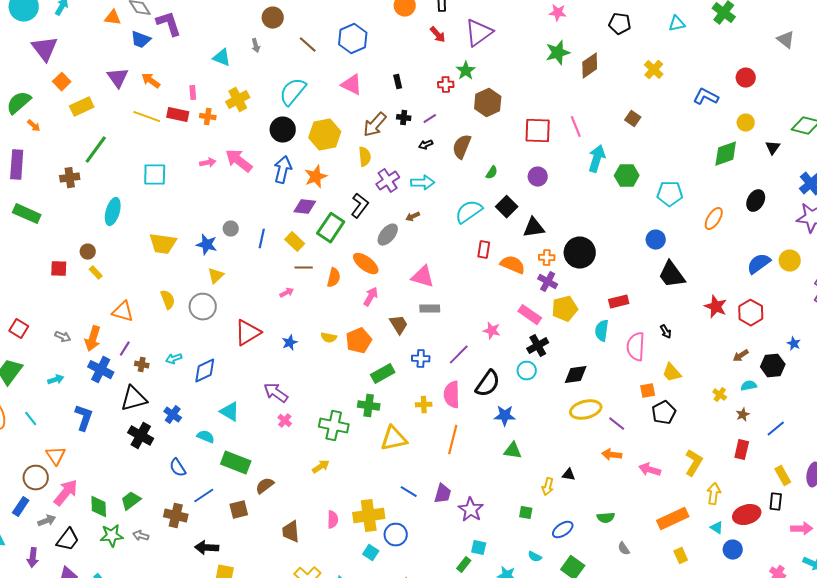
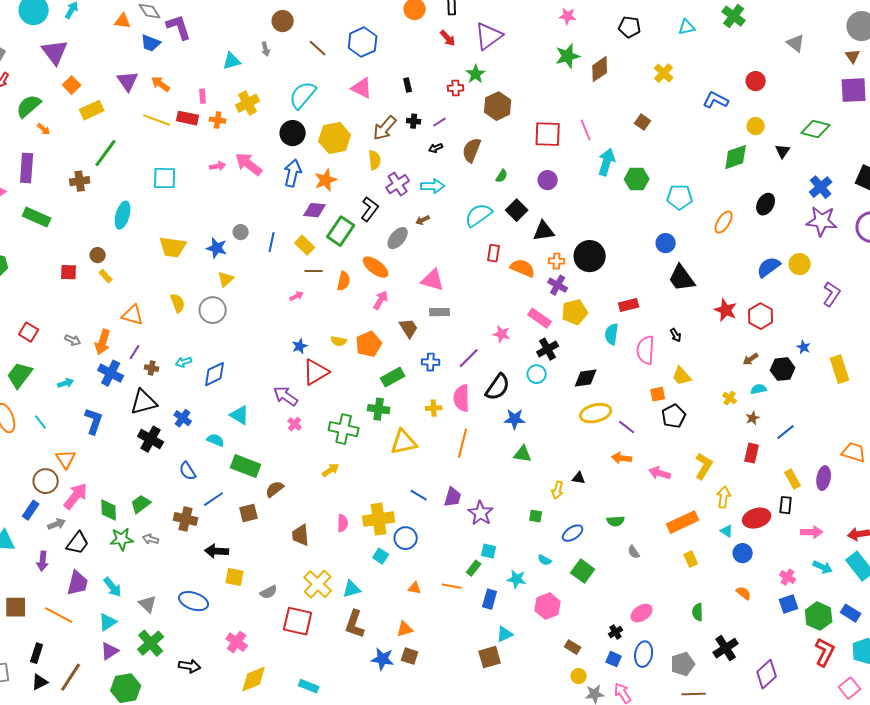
cyan triangle: (222, 58) -> (232, 61), turned -36
red triangle: (248, 333) -> (316, 372), moved

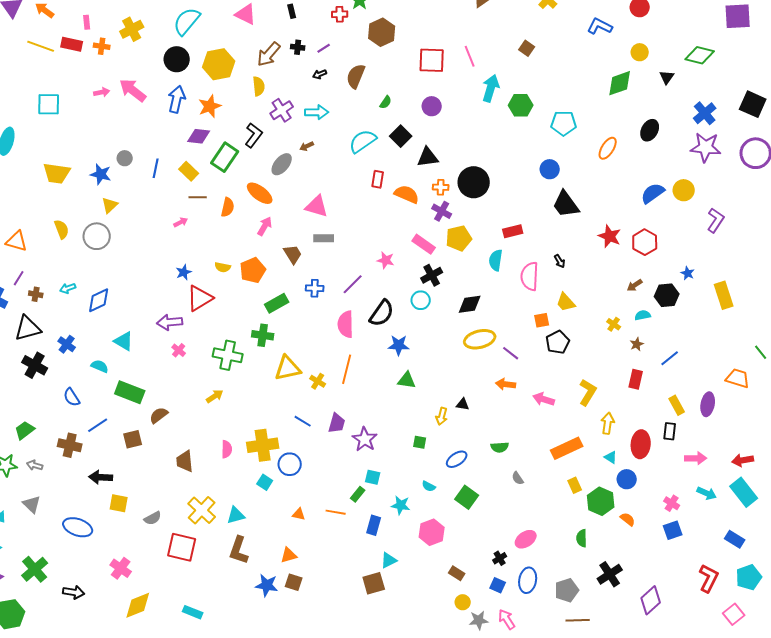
purple arrow: (286, 396) -> (170, 322), turned -40
yellow cross: (434, 408) -> (318, 381), moved, turned 35
red ellipse: (757, 518) -> (641, 444), turned -68
gray triangle: (148, 604) -> (32, 504), moved
green hexagon: (819, 616) -> (601, 501), moved

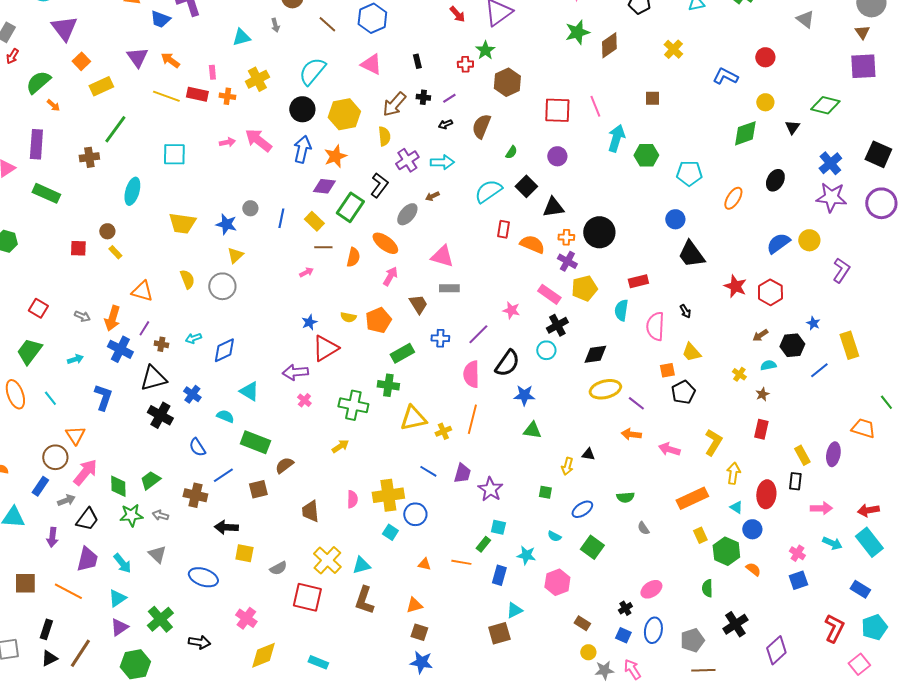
brown square: (527, 48) -> (652, 98), turned -35
blue line: (670, 358) -> (819, 370), moved
yellow cross: (318, 381) -> (443, 431), turned 35
blue star: (267, 585) -> (421, 662), moved

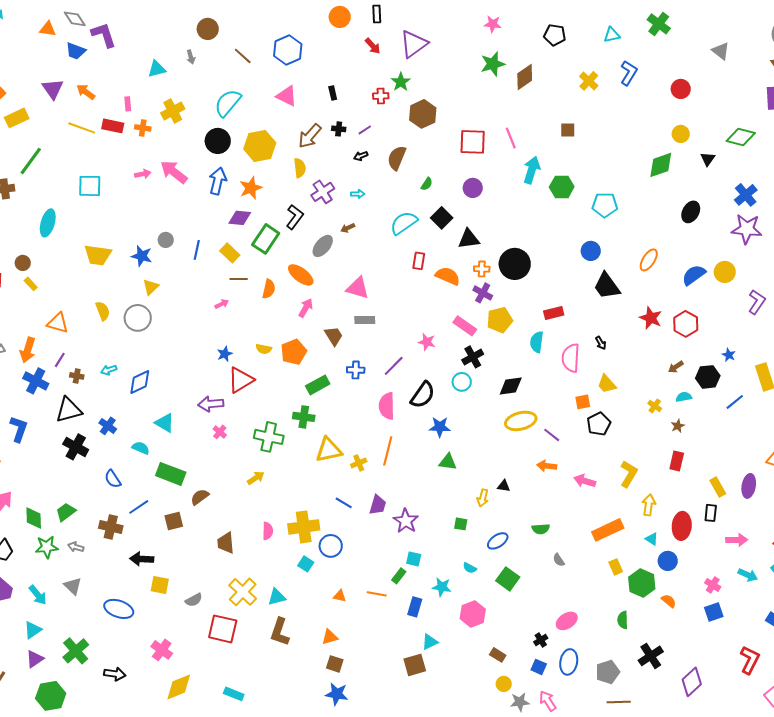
blue L-shape: (725, 76) -> (629, 73), moved, turned 95
cyan arrow: (442, 162) -> (358, 194), size x0.6
orange ellipse: (733, 198) -> (649, 260), moved

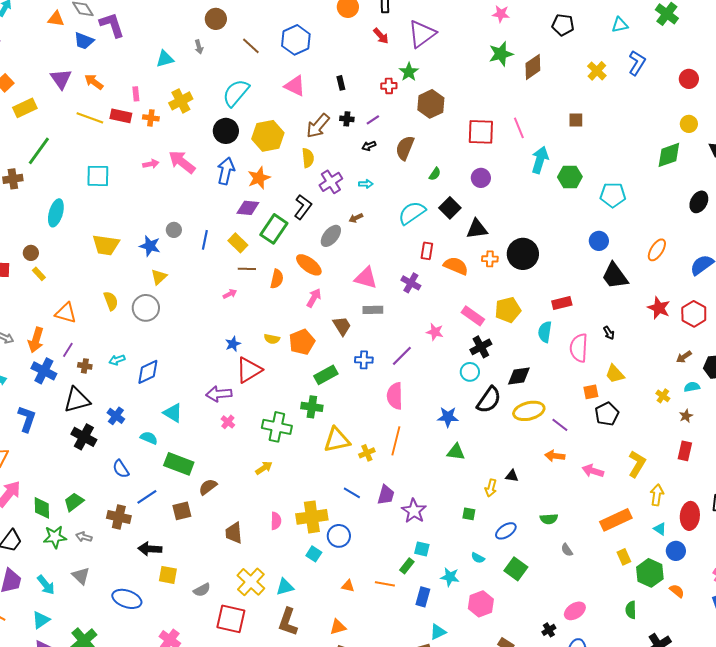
purple cross: (483, 293) -> (411, 283), moved
black semicircle: (423, 395) -> (489, 400), moved

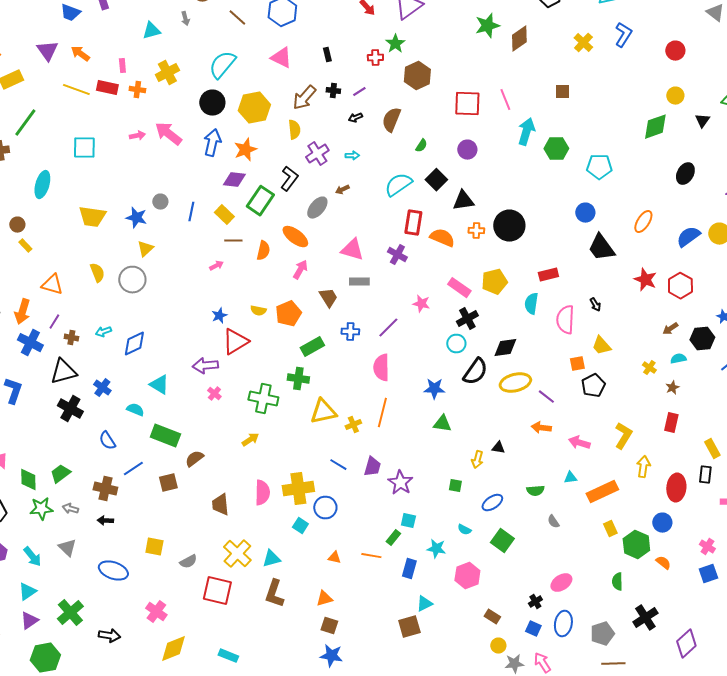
red rectangle: (427, 251) -> (413, 223), size x1.4
pink semicircle: (276, 521) -> (262, 493), size x1.4
cyan triangle: (660, 529) -> (570, 478), moved, turned -40
black arrow: (150, 549) -> (105, 521), moved, size x0.7

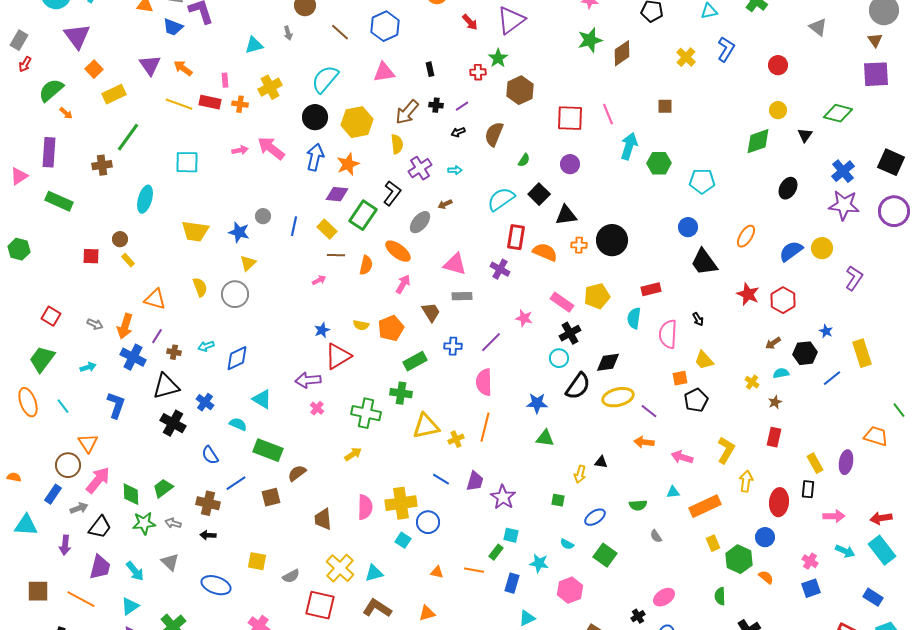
pink triangle: (281, 58) -> (384, 72), turned -35
brown L-shape: (274, 594) -> (377, 608), turned 104

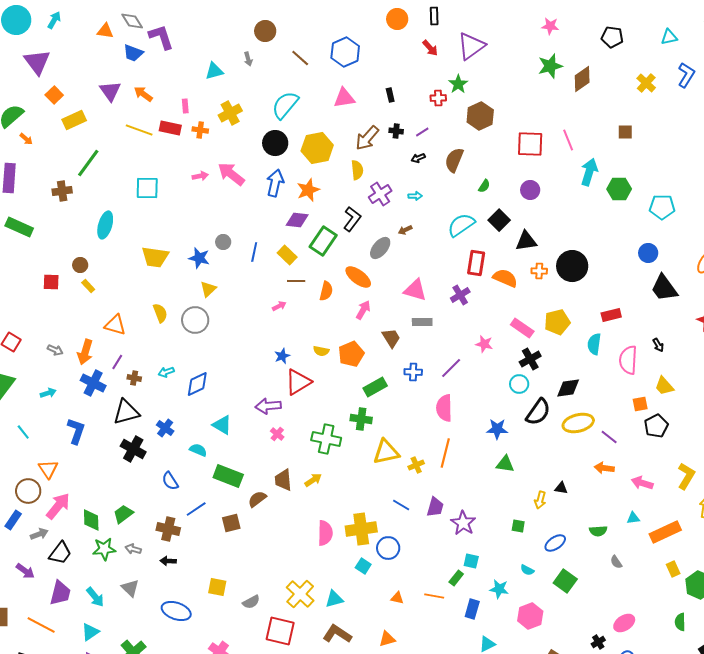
purple cross: (500, 269) -> (460, 295), turned 30
brown trapezoid: (323, 519) -> (283, 480), moved
purple arrow: (65, 545) -> (25, 571), turned -60

